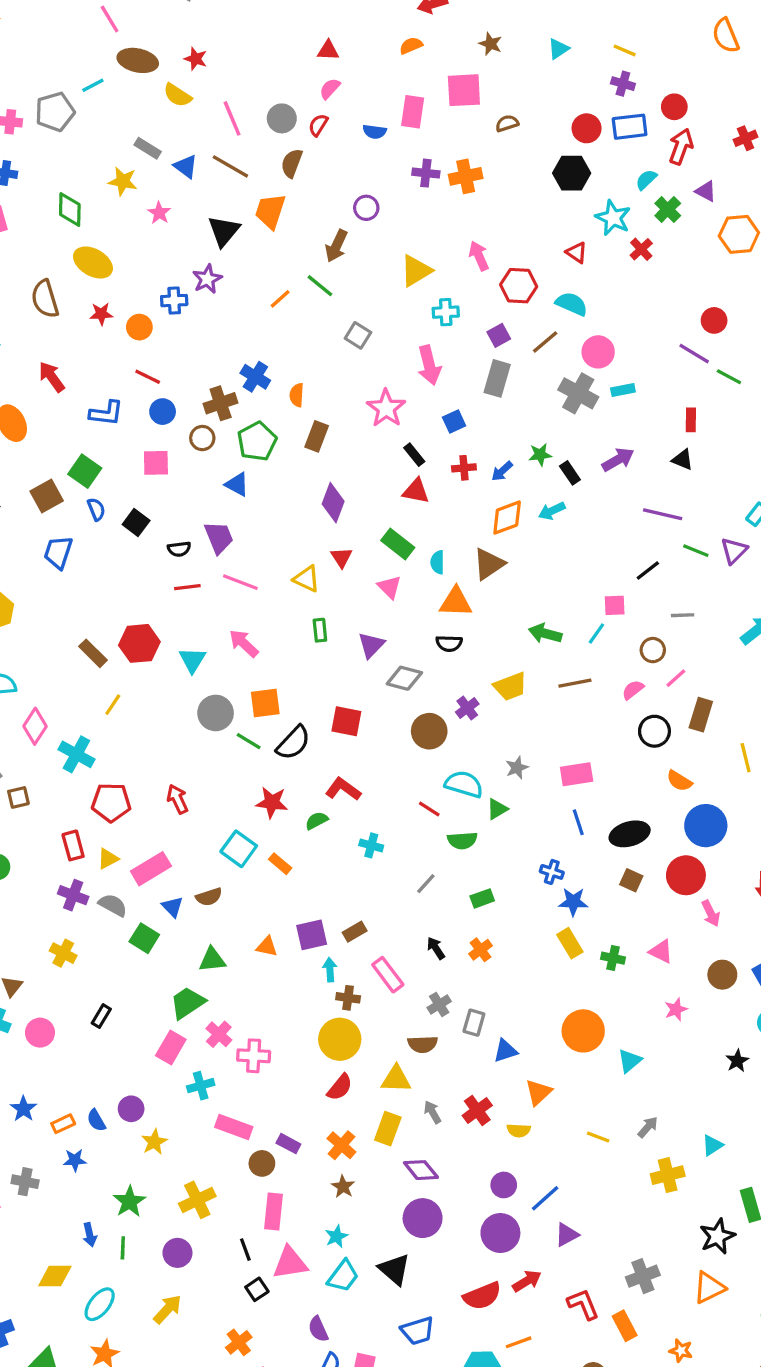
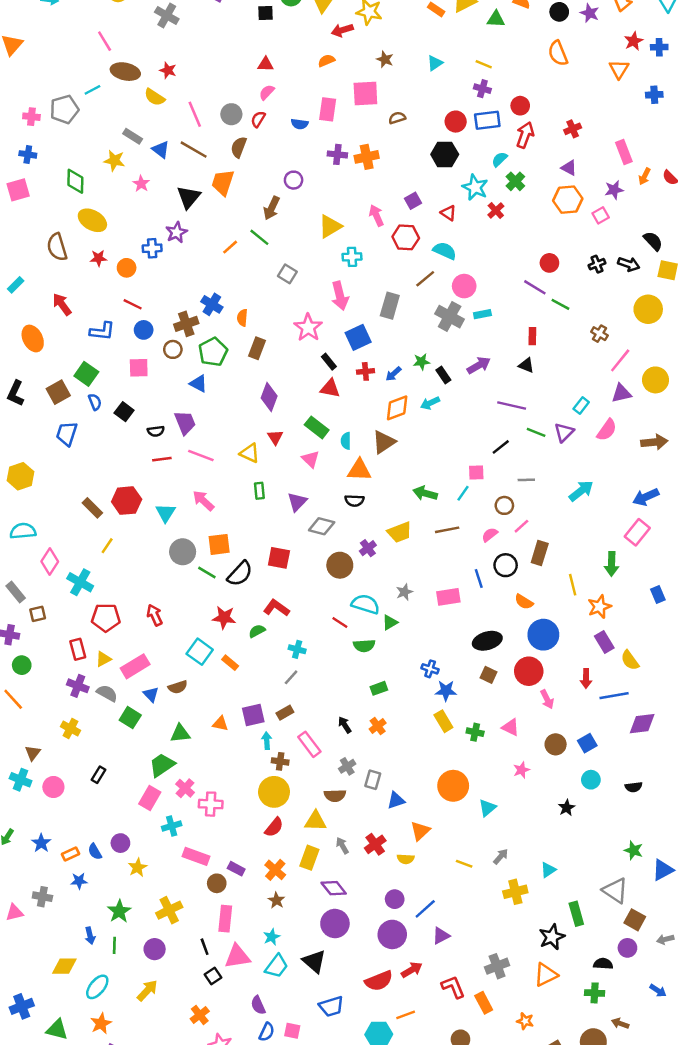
purple triangle: (706, 191) -> (569, 168), moved
purple square: (499, 335) -> (413, 201), moved
blue square: (454, 421) -> (358, 337), size x1.5
blue line: (578, 822) -> (479, 579), moved
gray line: (426, 884) -> (291, 677), moved

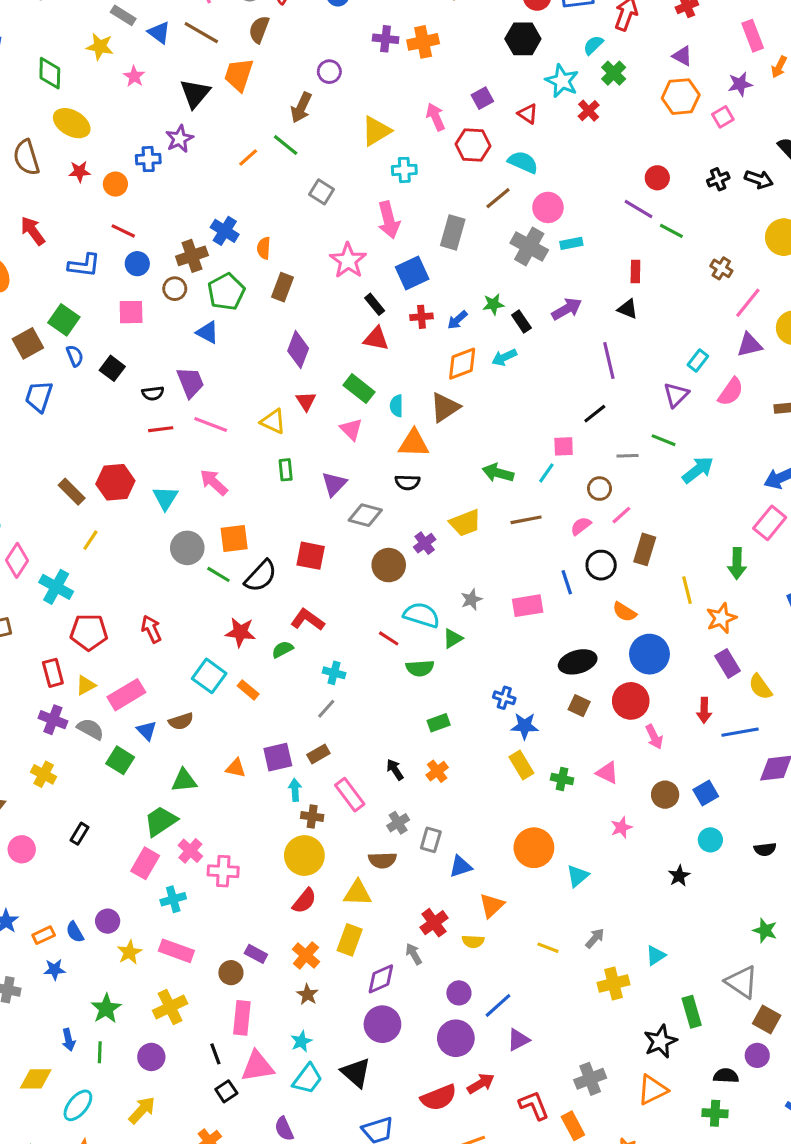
purple line: (512, 406) -> (609, 360), turned 64
green line: (536, 432) -> (664, 440), moved
gray arrow: (342, 846) -> (414, 954), moved
pink rectangle: (196, 856) -> (176, 951), moved
purple diamond: (334, 888) -> (381, 979), turned -75

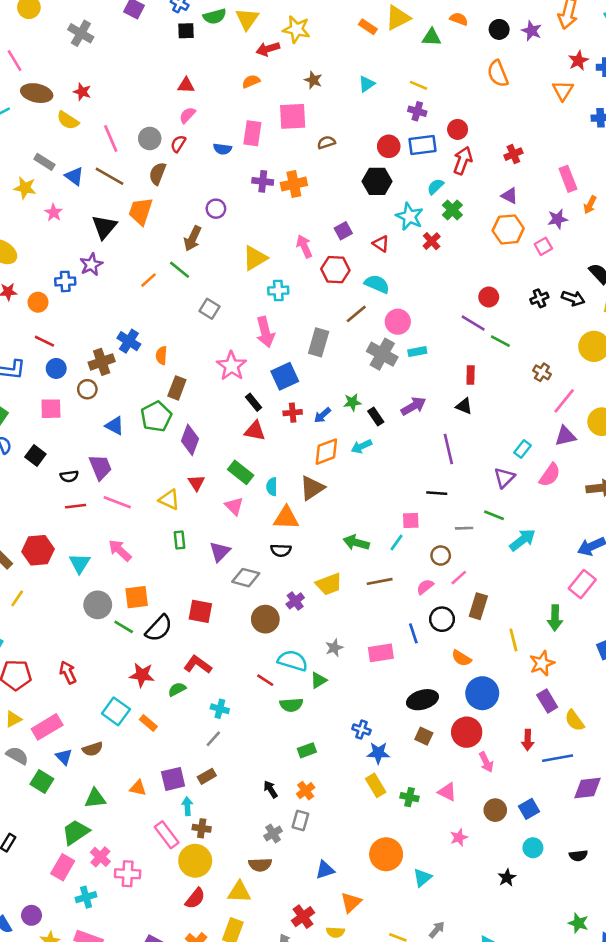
green pentagon: (226, 292) -> (156, 417), moved
black line: (595, 414) -> (437, 493), turned 42
pink rectangle: (350, 795) -> (167, 835), moved
gray rectangle: (431, 840) -> (300, 820), moved

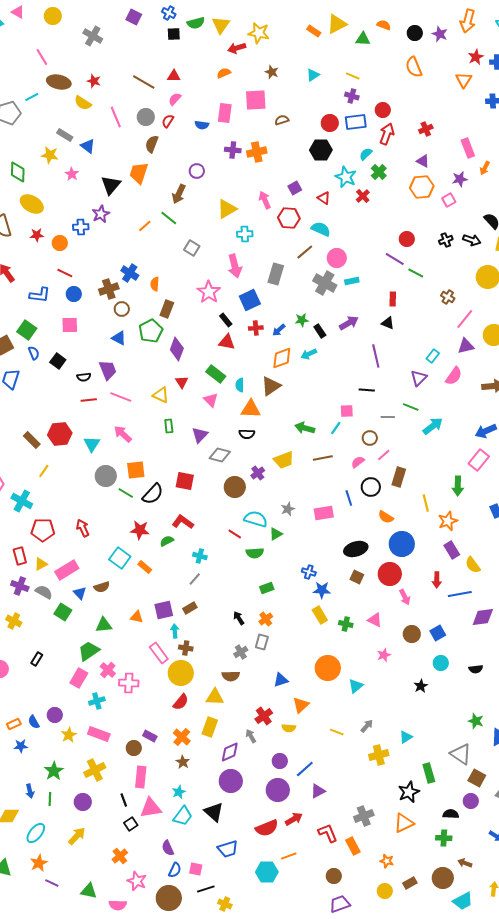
brown line: (109, 176) -> (144, 82), moved
brown circle: (87, 389) -> (122, 309), moved

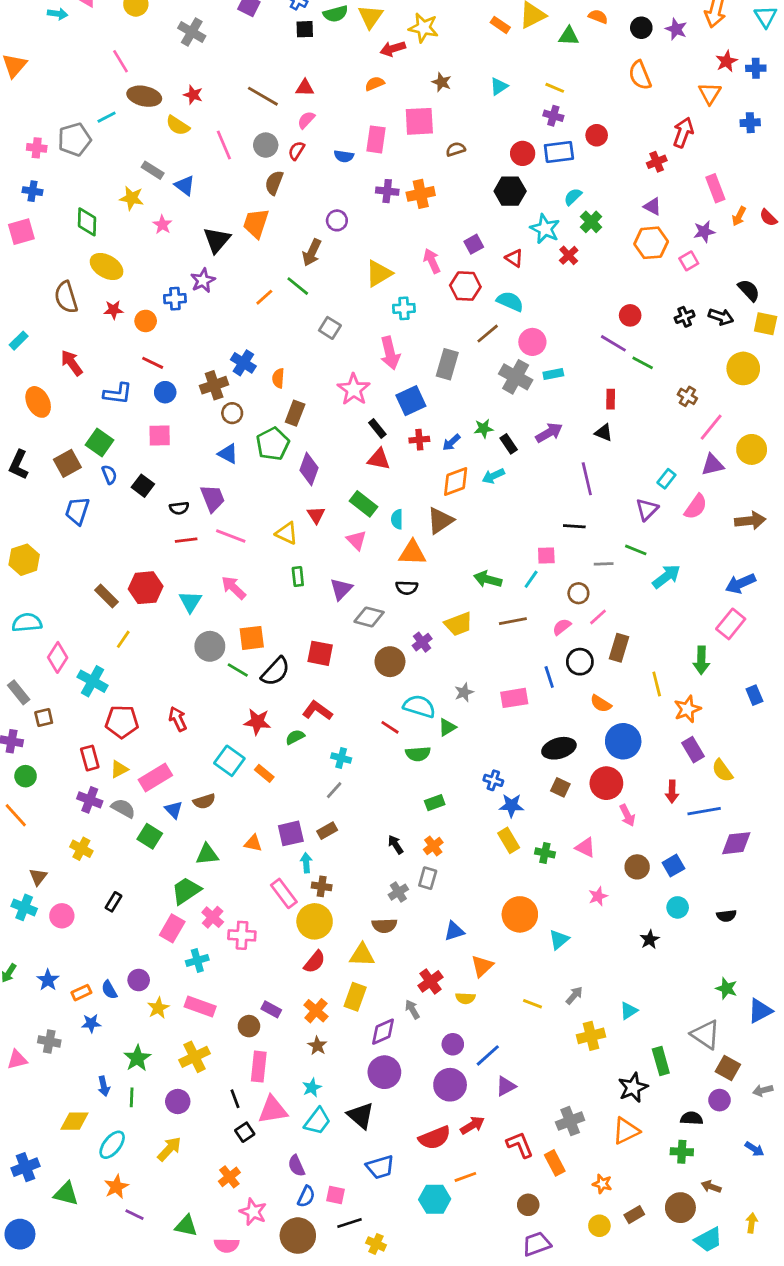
red arrow: (387, 134) -> (683, 132), moved

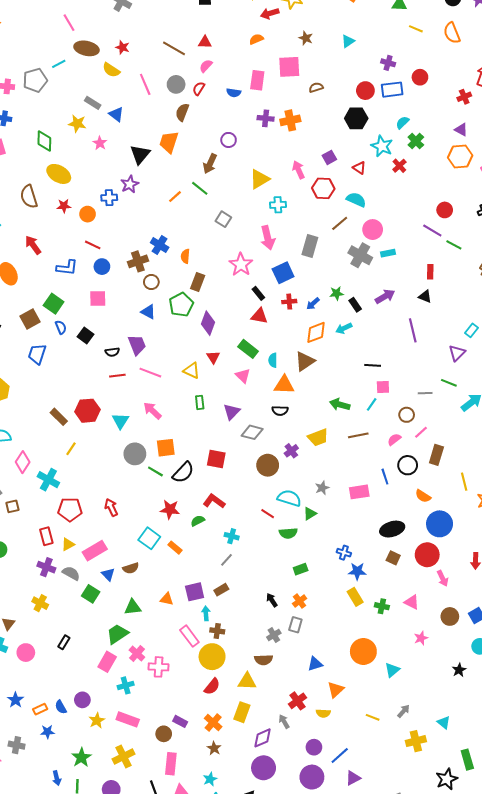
yellow line: (555, 88) -> (416, 29), moved
black line: (574, 526) -> (373, 365), moved
cyan triangle: (629, 1011) -> (444, 723), turned -48

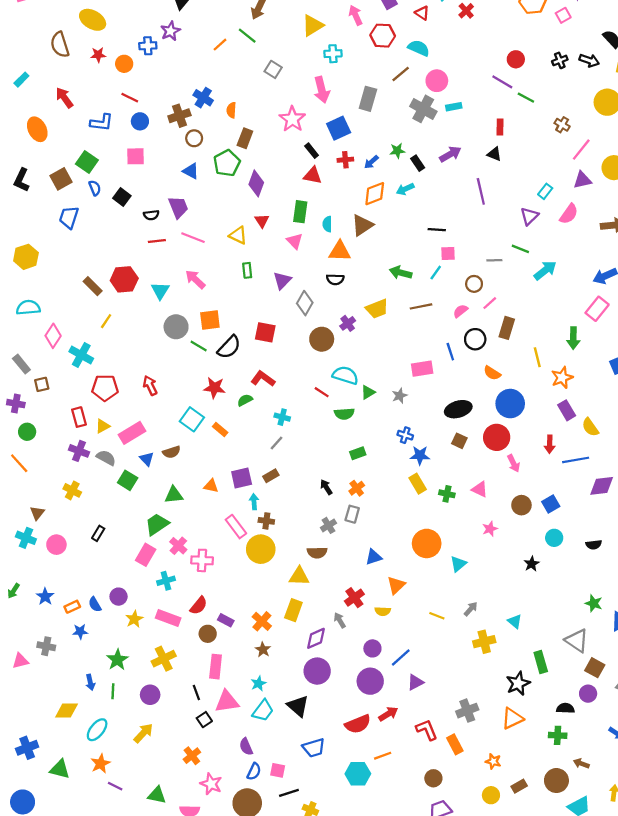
green rectangle: (248, 349) -> (300, 212), turned 60
gray diamond: (252, 432) -> (305, 303), turned -75
gray star: (322, 488) -> (400, 396), moved
red semicircle: (212, 686) -> (199, 606), moved

